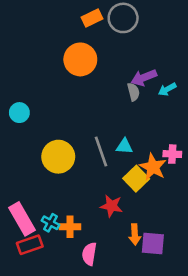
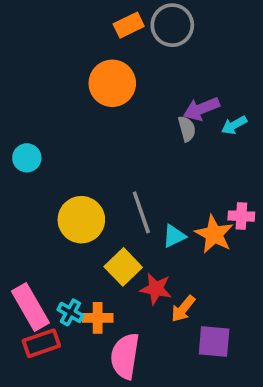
cyan triangle: (124, 146) -> (174, 236), moved, turned -30
yellow square: (136, 179) -> (123, 267), moved
orange arrow: (135, 234) -> (183, 309), moved, turned 42
pink semicircle: (89, 254) -> (125, 356), size x1.4

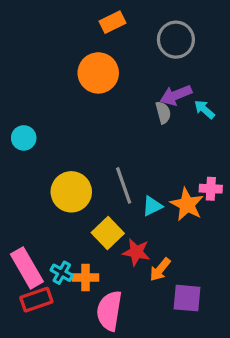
gray circle: (172, 25) -> (176, 40), moved
cyan arrow: (234, 125) -> (204, 109), turned 70

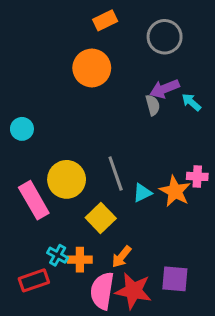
red star: (136, 252) -> (133, 291), moved, size x1.4
pink rectangle: (27, 268) -> (34, 200), moved
orange arrow: (160, 270) -> (121, 257), moved

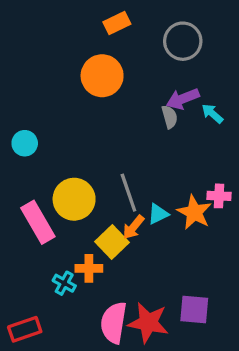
orange arrow: (121, 257) -> (133, 227), moved
orange cross: (80, 260) -> (89, 268), moved
red rectangle: (34, 280) -> (25, 329), moved

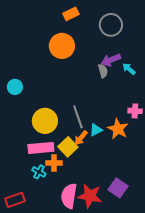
pink cross: (219, 196) -> (135, 111), moved
pink rectangle: (38, 222) -> (41, 148), moved, turned -65
purple square: (194, 310) -> (118, 188), turned 30

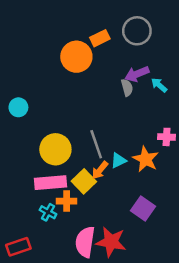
orange rectangle: (71, 14) -> (100, 38), moved
purple square: (118, 188) -> (143, 209), moved

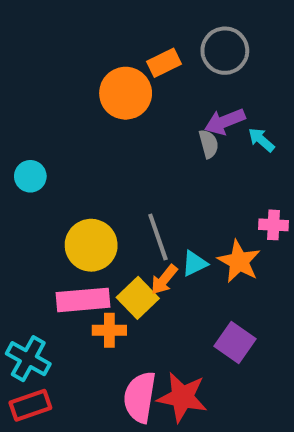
cyan cross: (48, 212) -> (28, 359), moved, size x1.5

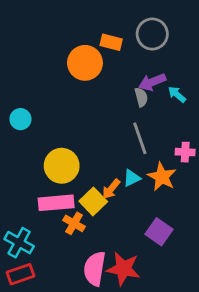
orange rectangle: (164, 63) -> (111, 42), turned 40
gray line: (158, 237) -> (140, 138), moved
orange cross: (109, 330) -> (74, 223), turned 30

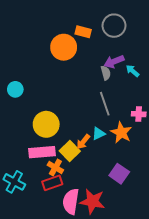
red rectangle: (20, 274) -> (52, 183), moved

